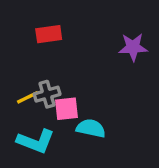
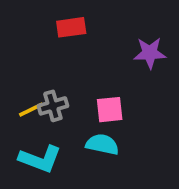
red rectangle: (49, 34) -> (71, 27), moved
pink square: (67, 109) -> (110, 110), moved

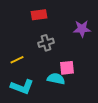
gray cross: (53, 106) -> (46, 43), moved
pink square: (110, 110) -> (67, 68), moved

